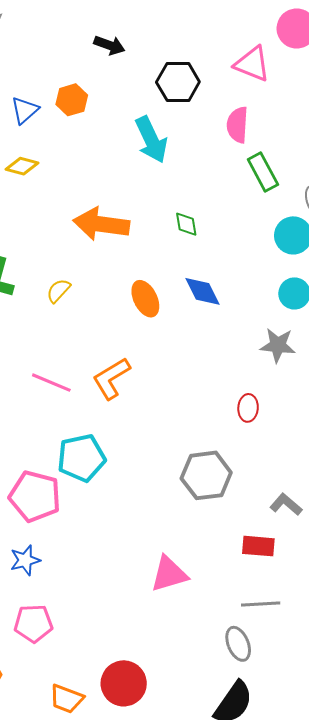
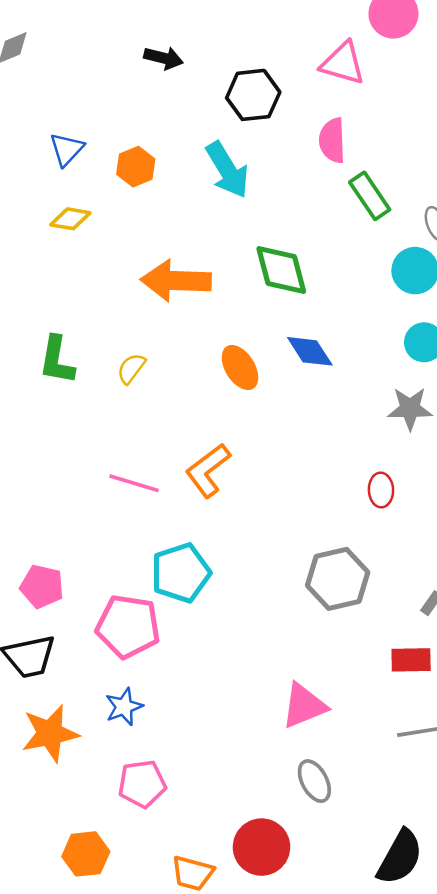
orange hexagon: (72, 100) -> (136, 167), moved
green diamond: (186, 224) -> (281, 270), size x1.8
gray ellipse: (238, 644) -> (314, 781), moved

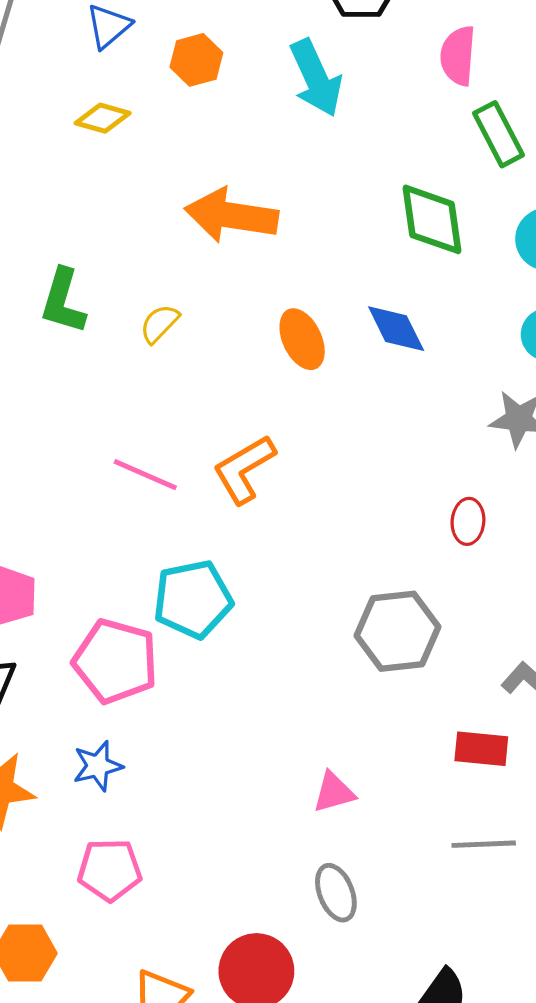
green diamond: (281, 270) -> (432, 219), moved
pink triangle: (304, 706) -> (334, 792), size x0.7

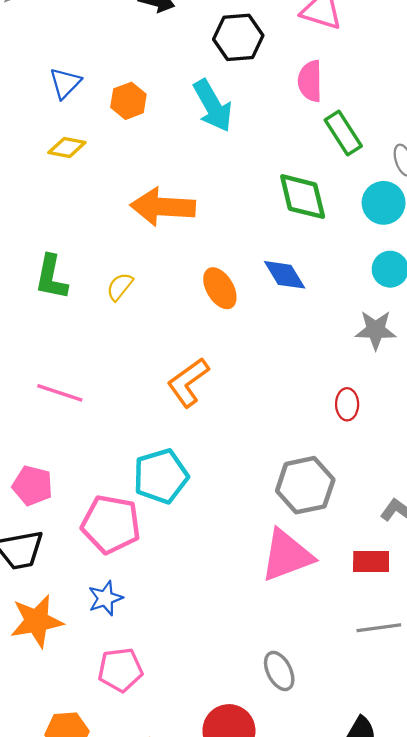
pink line: (145, 475) -> (60, 393), moved
pink triangle: (334, 792) -> (287, 555), moved, size x1.8

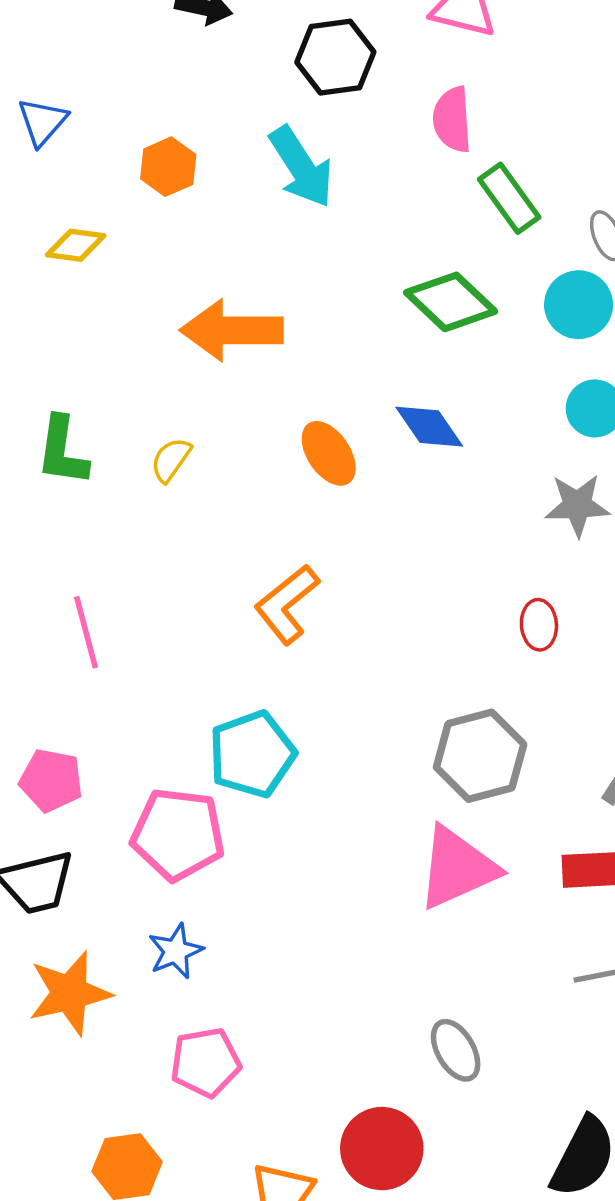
blue triangle: (65, 83) -> (43, 122), moved
green diamond: (303, 197) -> (451, 302), turned -30
pink line: (60, 393) -> (86, 632), turned 60

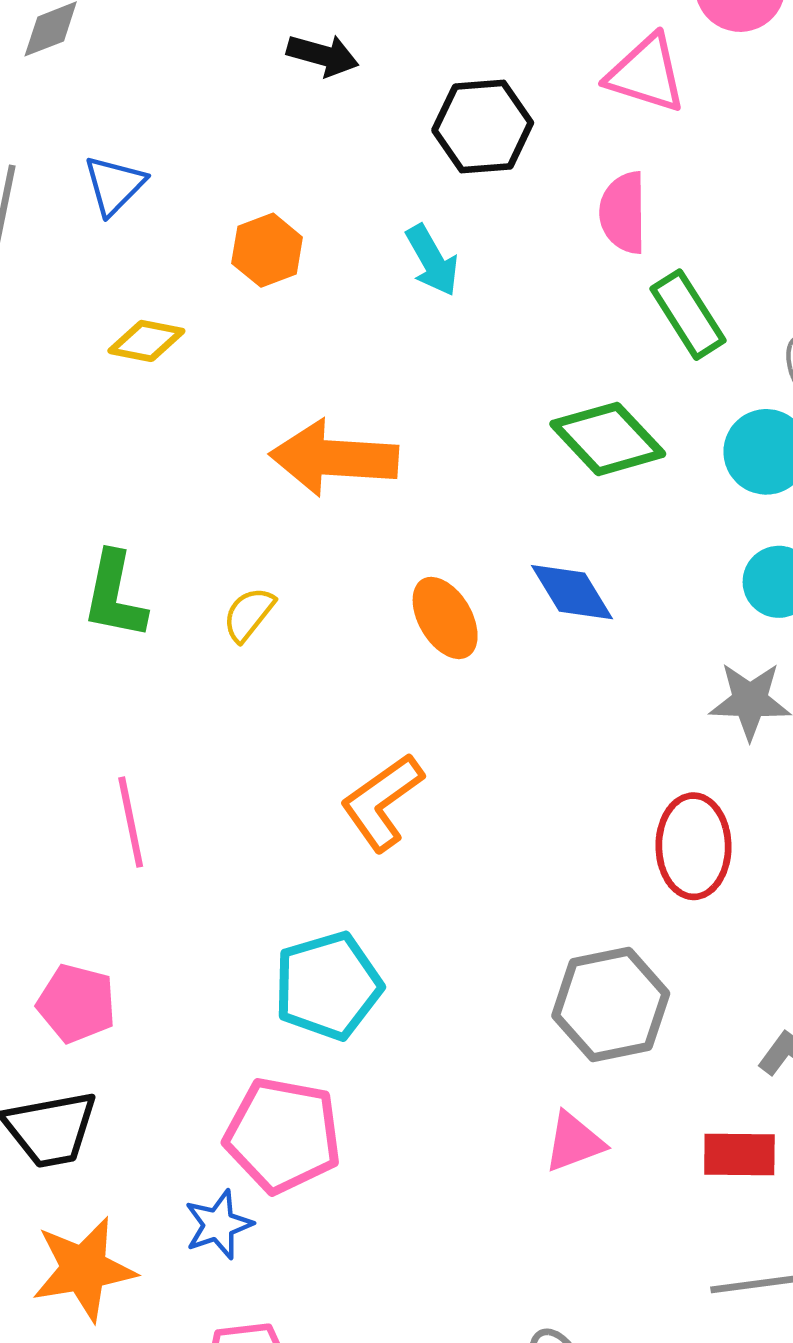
cyan arrow: (301, 167) -> (432, 260), size x0.7
red ellipse: (539, 625) -> (693, 846), size x1.6
pink pentagon: (178, 834) -> (283, 1135), moved
pink triangle: (457, 868) -> (574, 1142), size x0.6

